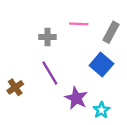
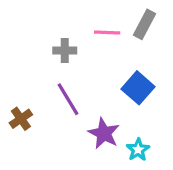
gray rectangle: (111, 32) -> (145, 24), moved

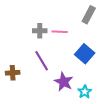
pink line: (107, 33) -> (60, 32), moved
brown cross: (21, 119) -> (13, 73), turned 32

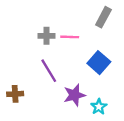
brown cross: (13, 73) -> (15, 94), moved
purple star: (64, 82) -> (74, 95), turned 30

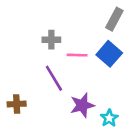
pink line: (70, 37) -> (77, 55), moved
blue square: (99, 63) -> (109, 54), moved

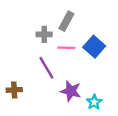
gray rectangle: (114, 19) -> (66, 21), moved
purple star: (82, 105) -> (71, 91), turned 30

